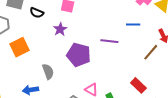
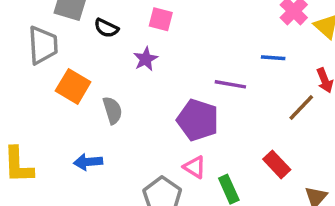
orange square: (20, 47) -> (73, 86), turned -36
purple pentagon: (79, 55) -> (198, 120), moved
gray semicircle: (48, 72) -> (112, 110), moved

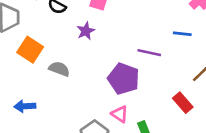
gray semicircle: (112, 110) -> (59, 69), turned -54
blue arrow: (88, 162) -> (25, 106), moved
red rectangle: (277, 164) -> (183, 103), moved

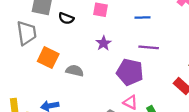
purple star: (86, 31) -> (103, 43), moved
blue line: (182, 34) -> (142, 17), moved

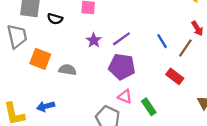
blue line: (142, 17) -> (162, 41), moved, turned 64
purple line: (149, 47) -> (121, 39), moved, turned -36

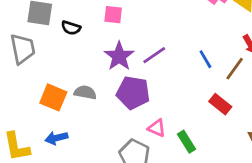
purple star: (94, 40) -> (119, 56), size x1.5
orange square: (40, 59) -> (53, 97), moved
purple pentagon: (122, 67) -> (133, 93), moved

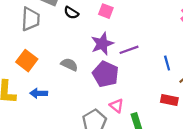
orange square: (53, 97) -> (27, 61), moved
red rectangle: (220, 104) -> (169, 100), turned -42

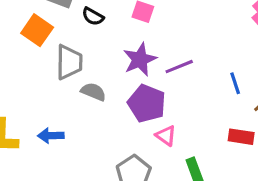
gray trapezoid: (30, 19) -> (69, 62), moved
orange square: (27, 61) -> (37, 30), moved
pink triangle: (117, 106) -> (166, 136), moved

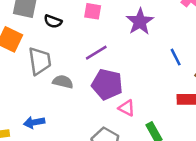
purple star: (140, 59) -> (140, 22), moved
purple line: (179, 67) -> (96, 53), moved

